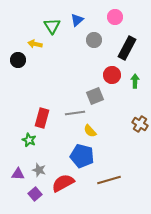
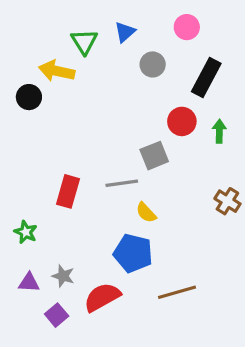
yellow arrow: (35, 44) -> (57, 71), size x1.5
green star: (29, 140) -> (26, 232), moved

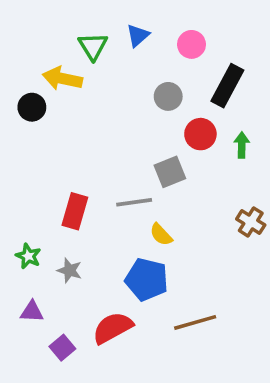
pink circle: (187, 27) -> (192, 44), moved
gray circle: (153, 64) -> (168, 96), moved
gray star: (63, 276) -> (70, 270), moved

